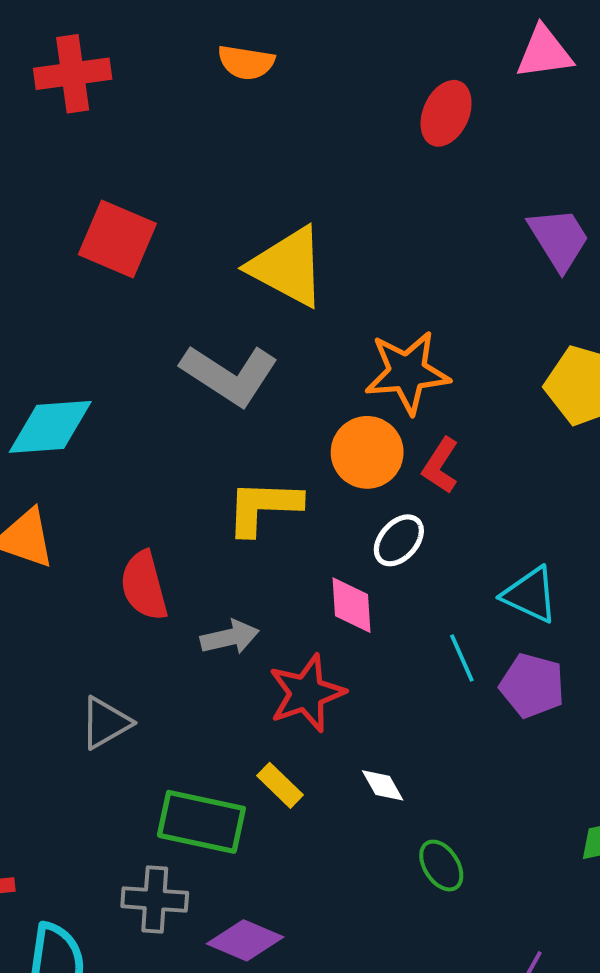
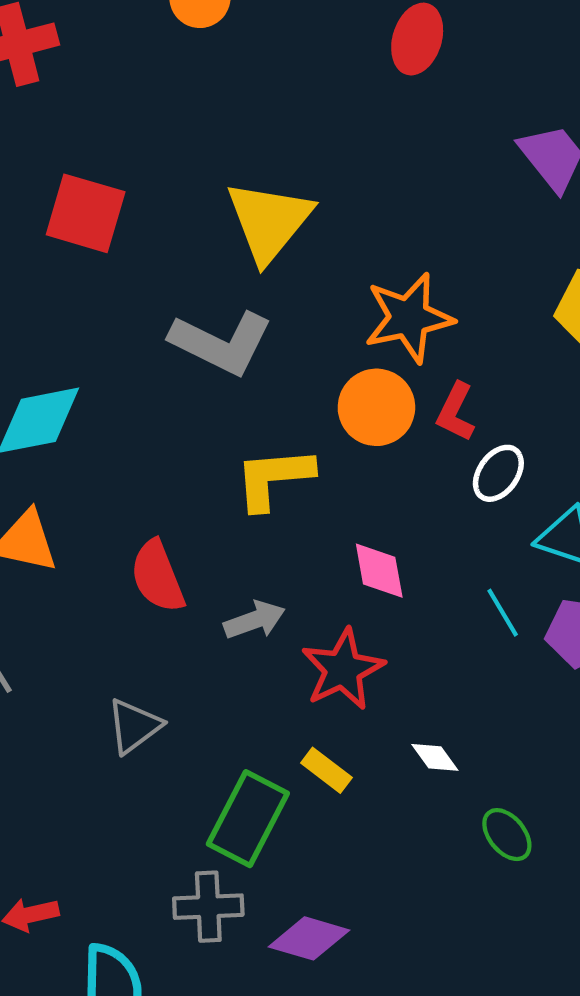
yellow triangle: (288, 267) -> (269, 221), turned 48
white ellipse: (399, 540) -> (498, 473), moved
green rectangle: (201, 822) -> (248, 819), turned -68

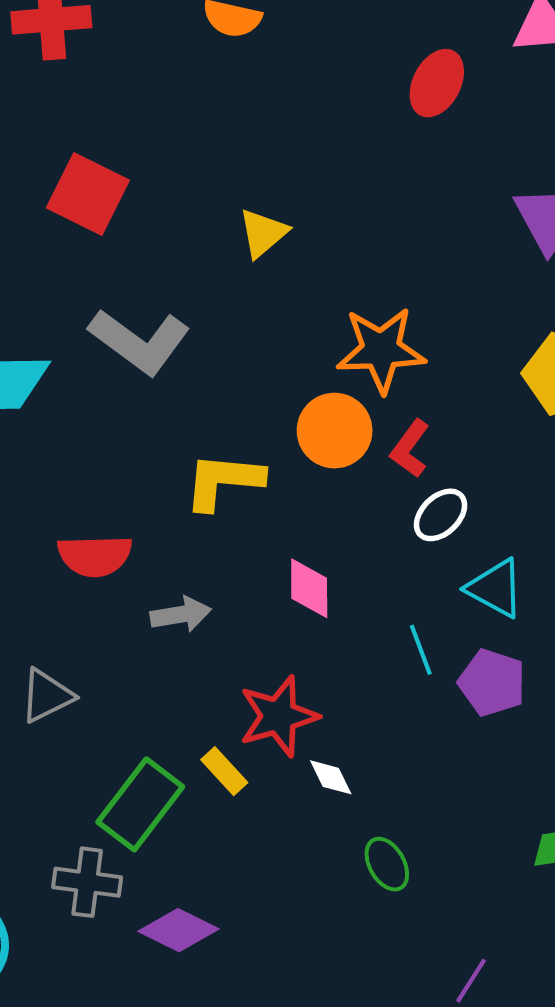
yellow triangle: (269, 221) -> (263, 233), size x0.6
gray L-shape: (221, 343) -> (139, 341), moved
red semicircle: (157, 576) -> (95, 556), turned -80
red star: (343, 669) -> (279, 716), moved

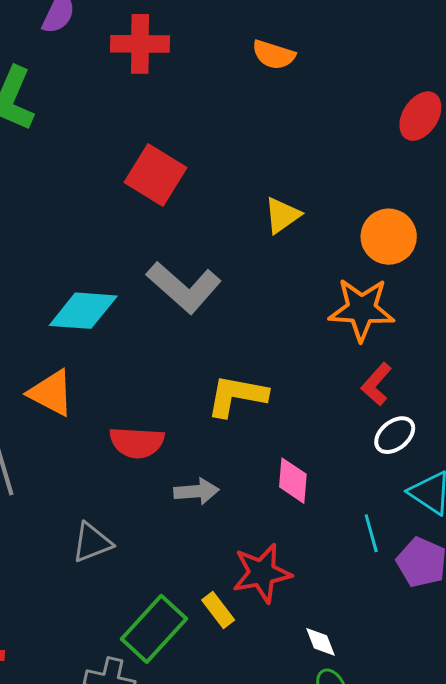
orange circle: (335, 431) -> (389, 237), moved
white diamond: (331, 777) -> (321, 642), moved

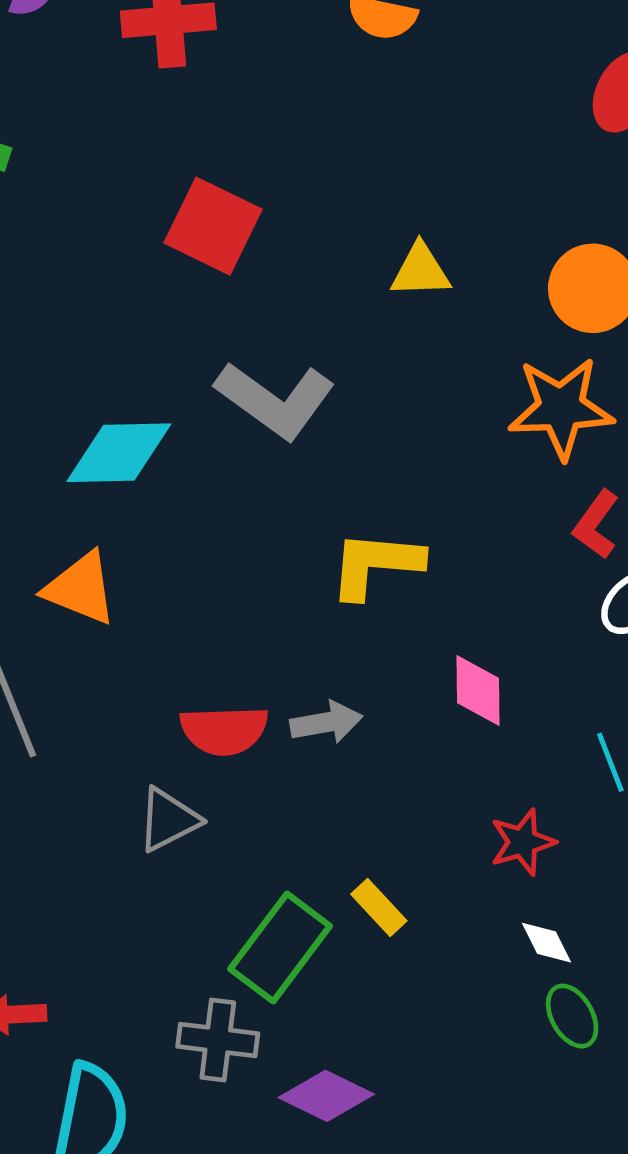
yellow triangle: (282, 215) -> (420, 271), turned 39
red semicircle: (137, 442) -> (224, 730), moved
red star: (262, 573) -> (523, 842), moved, size x0.7

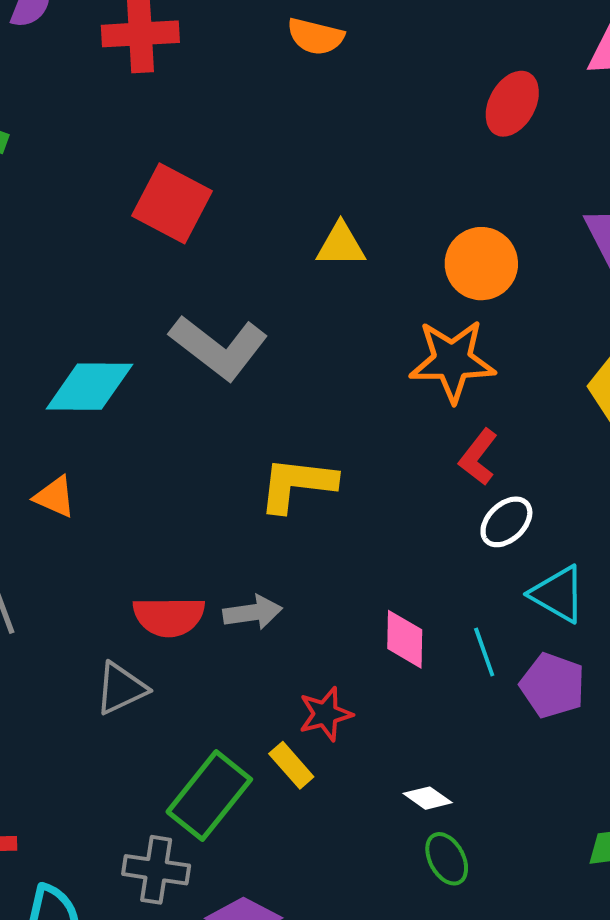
orange triangle: (81, 588) -> (55, 497), size x0.7
pink diamond: (478, 690) -> (405, 639), moved
red star: (523, 842) -> (325, 714), moved
white diamond: (547, 943) -> (428, 798), turned -30

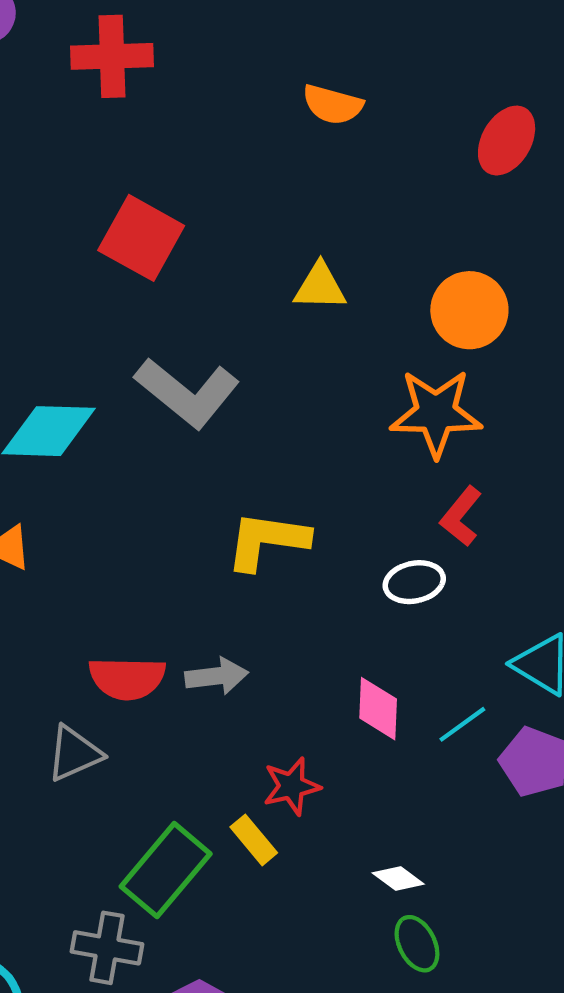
orange semicircle: (316, 36) -> (333, 105), moved
white ellipse: (506, 522) -> (414, 582), moved, turned 30
cyan line: (484, 652) -> (462, 724), turned 72

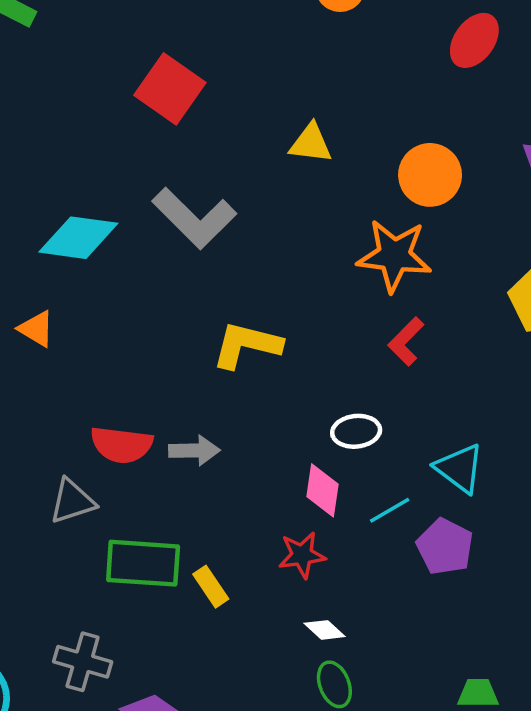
white ellipse: (414, 582) -> (356, 431), moved
red star: (292, 786) -> (302, 555), moved
green rectangle: (166, 870) -> (143, 563), moved, turned 48

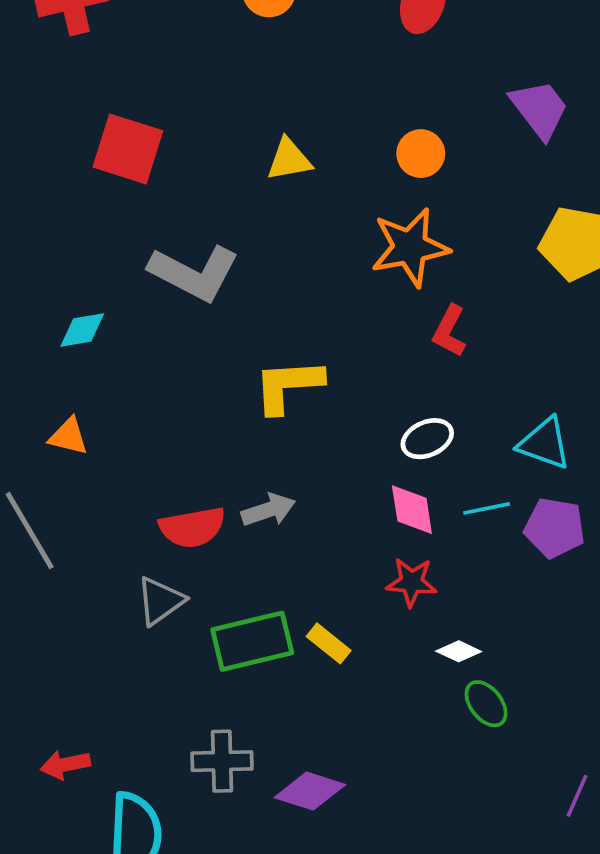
orange circle: (430, 175) -> (421, 154), size x0.7
cyan diamond: (78, 238) -> (82, 330), size x0.6
cyan line: (390, 510) -> (487, 508), turned 36
red star: (302, 555) -> (412, 582), turned 30

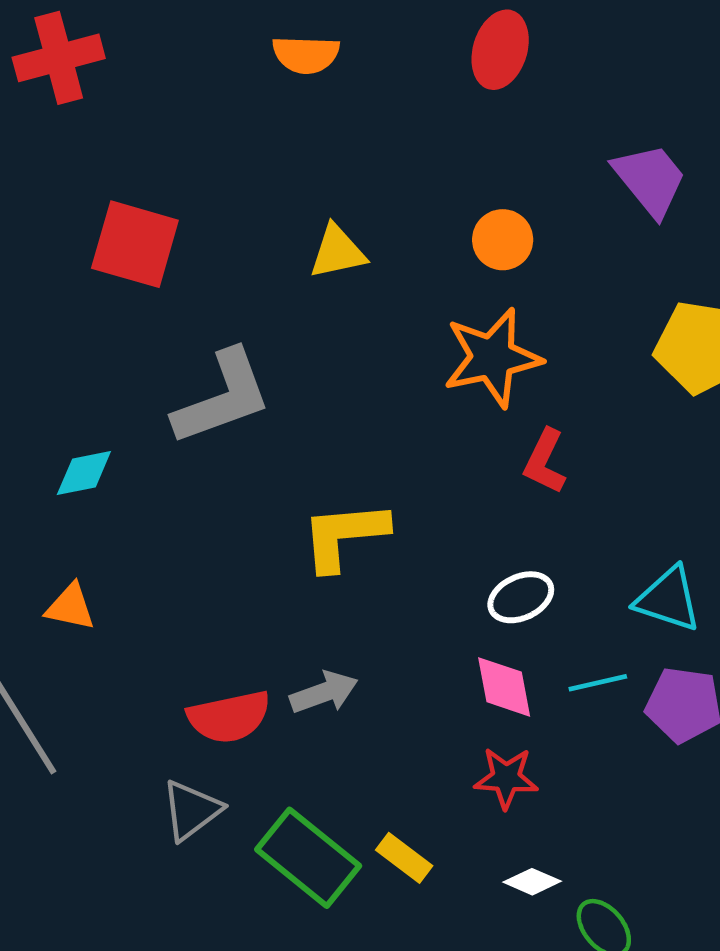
gray L-shape: (194, 273) -> (222, 398), turned -46
green rectangle: (252, 641) -> (308, 858), turned 54
white diamond: (459, 651) -> (532, 882), moved

